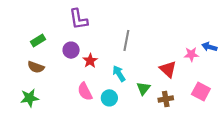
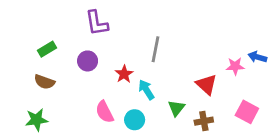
red star: (90, 61) -> (124, 74), moved

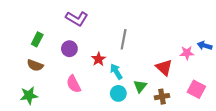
purple L-shape: (97, 23) -> (77, 19), turned -50
green rectangle: (47, 49) -> (37, 39), turned -32
pink semicircle: (105, 112) -> (74, 84), moved
cyan circle: (135, 120) -> (118, 93), moved

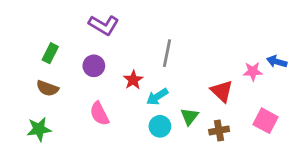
cyan arrow: (116, 72) -> (157, 97), turned -91

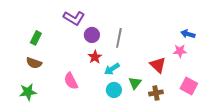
blue arrow: (277, 62) -> (188, 34), moved
purple circle: (94, 66) -> (92, 35), moved

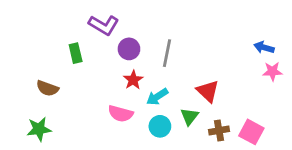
green rectangle: (36, 38) -> (76, 53), moved, turned -40
pink star: (180, 51) -> (272, 71), moved
red triangle: (158, 65) -> (208, 91), moved
pink semicircle: (71, 81) -> (121, 114), moved, turned -48
pink square: (189, 86) -> (251, 132), moved

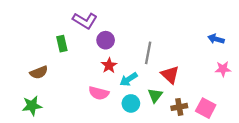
gray line: (167, 53) -> (148, 53), moved
pink star: (272, 71) -> (223, 69), moved
brown semicircle: (47, 88) -> (39, 72), turned -42

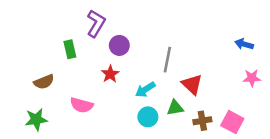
purple L-shape: (85, 21) -> (96, 23), turned -90
red star: (109, 65) -> (110, 74), moved
pink semicircle: (99, 93) -> (82, 105), moved
green triangle: (155, 95) -> (175, 108), turned 42

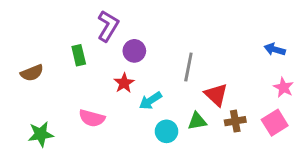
pink star: (252, 78) -> (284, 87), turned 30
brown semicircle: (44, 82) -> (32, 73), moved
cyan arrow: (145, 90) -> (150, 101), moved
brown cross: (202, 121) -> (235, 121), moved
pink square: (232, 122) -> (275, 123), moved, turned 30

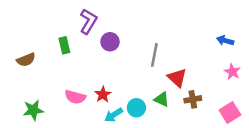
red star: (124, 83) -> (103, 95), moved
cyan arrow: (150, 101) -> (114, 115), moved
green triangle: (197, 121) -> (162, 99), turned 35
pink square: (275, 123) -> (230, 113), moved

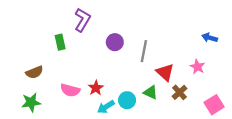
purple circle: (110, 42) -> (115, 42), moved
brown semicircle: (26, 60) -> (34, 72), moved
pink star: (232, 72) -> (197, 67), moved
brown cross: (193, 99) -> (180, 92), turned -32

